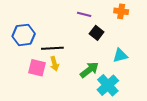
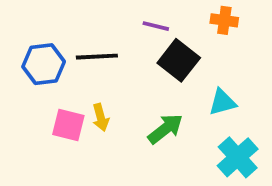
black square: (97, 33) -> (179, 60), size x1.5
black line: (52, 48) -> (97, 57), moved
cyan cross: (108, 85) -> (238, 157), moved

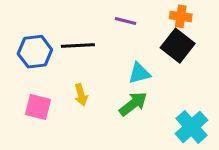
black square: (179, 60) -> (178, 46), moved
cyan triangle: (222, 102) -> (139, 73), moved
pink square: (68, 125) -> (38, 107), moved

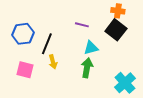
purple line: (126, 21) -> (82, 25), moved
black line: (78, 46) -> (47, 44), moved, turned -65
green arrow: (133, 104) -> (87, 68), turned -42

